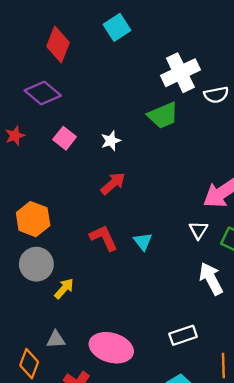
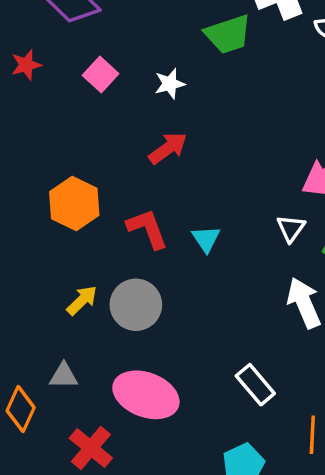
green trapezoid: (163, 115) -> (228, 34), moved
orange hexagon: (33, 219) -> (74, 204), moved
gray circle: (36, 264) -> (136, 305), moved
white rectangle: (183, 335) -> (255, 385), turned 64

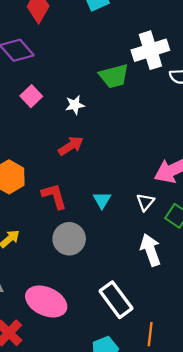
cyan triangle: (206, 239) -> (102, 200), moved
gray circle: (136, 305) -> (69, 239), moved
white rectangle: (255, 385) -> (116, 300), size x1.4

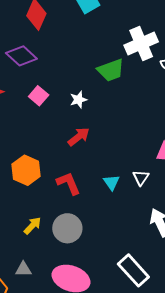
white triangle: (145, 202) -> (141, 178), moved
gray circle: (69, 239) -> (67, 228), moved

